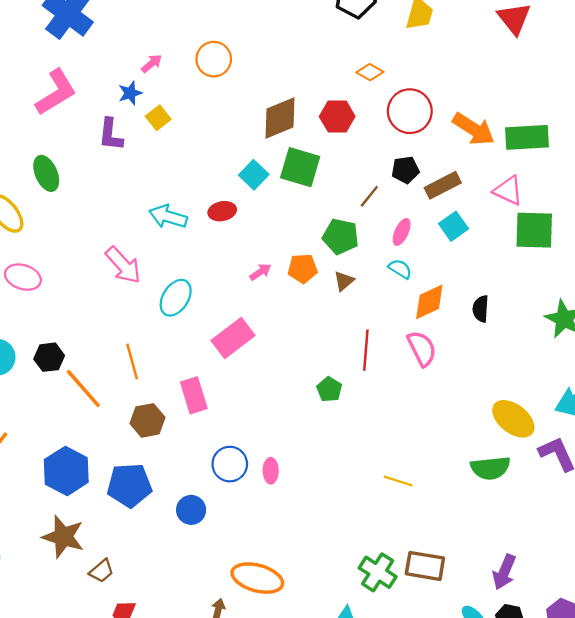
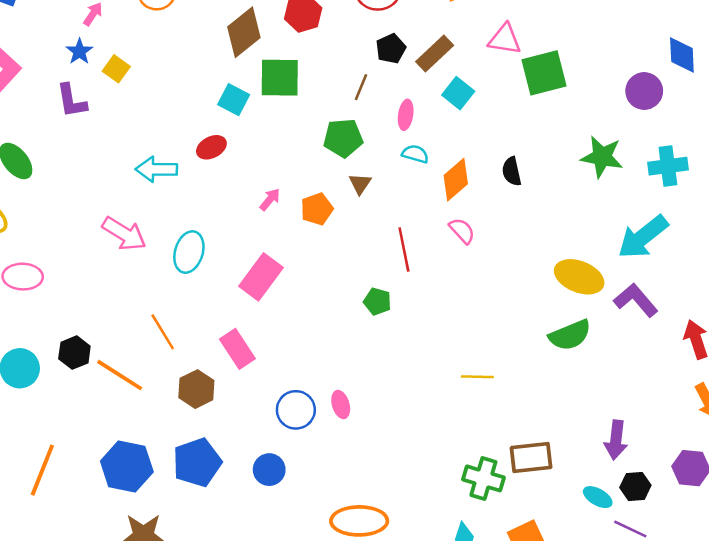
orange pentagon: (303, 268) -> (317, 209), moved
pink semicircle: (422, 348) -> (462, 231), size x0.7

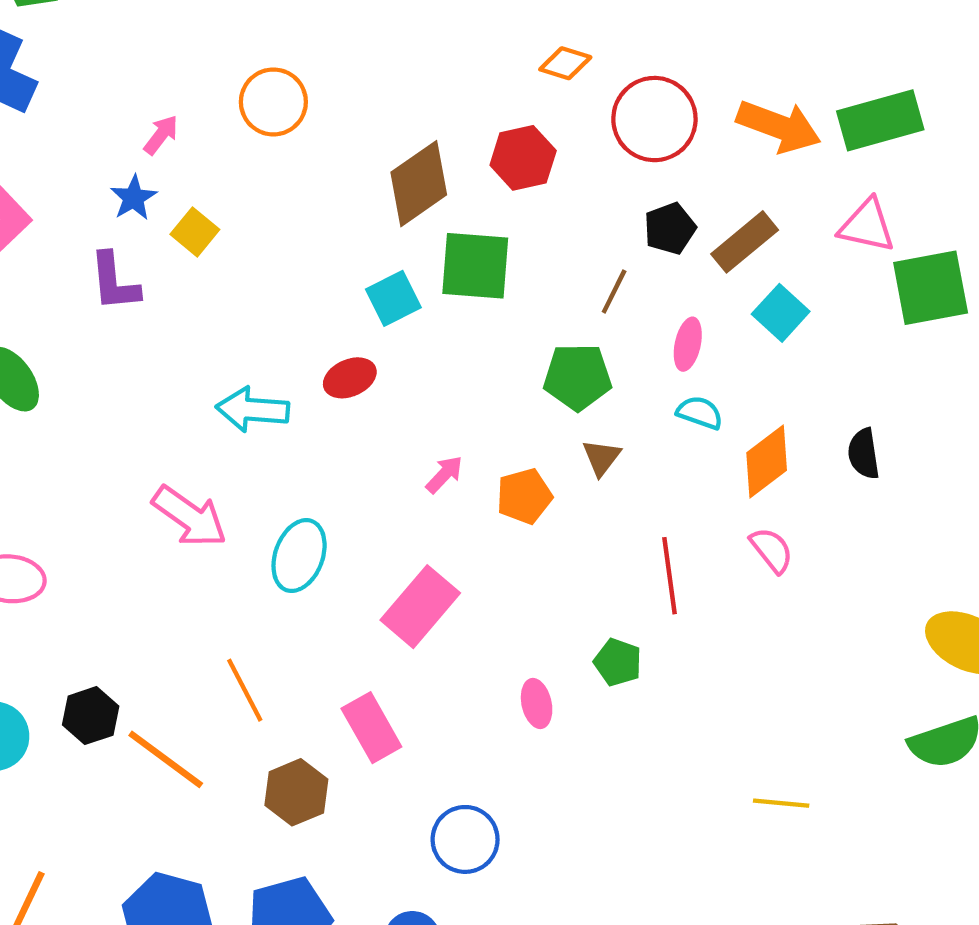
cyan square: (234, 100) -> (393, 298), turned 32
pink ellipse: (341, 405) -> (537, 704), moved

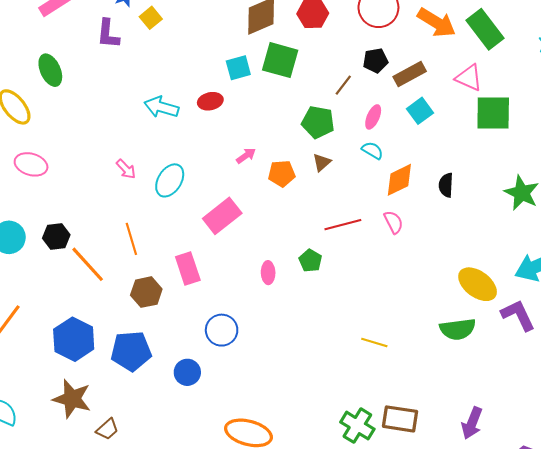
green rectangle: (880, 120) -> (485, 29), turned 57
pink arrow: (190, 517) -> (126, 169), moved, size x0.6
red line: (669, 576) -> (343, 225), turned 72

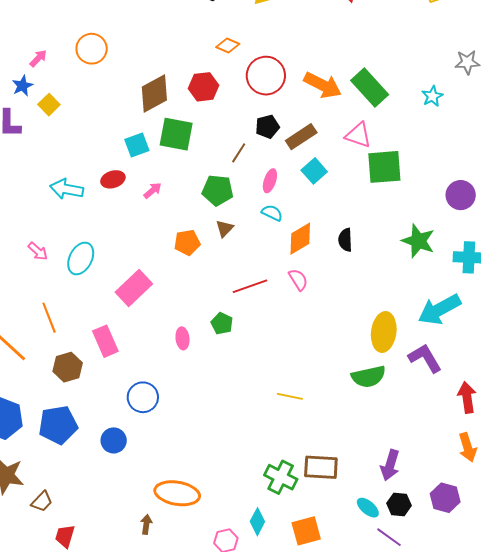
pink arrow: (246, 156) -> (153, 190), moved
yellow ellipse: (478, 284) -> (384, 332), turned 66

